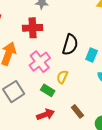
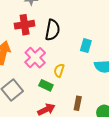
black semicircle: (70, 45) -> (53, 30), moved
brown rectangle: (77, 111) -> (78, 103), turned 56

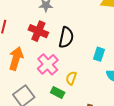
red cross: (25, 25) -> (38, 31), turned 30

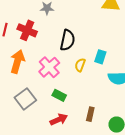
red cross: (38, 31) -> (27, 30), moved
yellow semicircle: (71, 78) -> (80, 65), moved

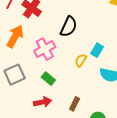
yellow semicircle: (80, 65) -> (81, 60), moved

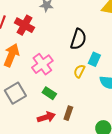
black semicircle: (69, 27) -> (78, 39), moved
brown rectangle: (75, 104) -> (68, 113), moved

